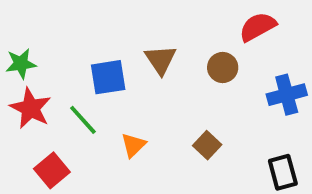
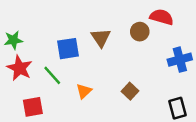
red semicircle: (258, 27) -> (162, 17), turned 45
brown circle: (223, 68) -> (140, 32), moved
red square: (52, 170) -> (33, 107), turned 30

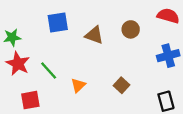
red semicircle: (162, 17) -> (168, 16), moved
brown triangle: (101, 38) -> (94, 35), turned -36
blue square: (68, 49) -> (58, 23), moved

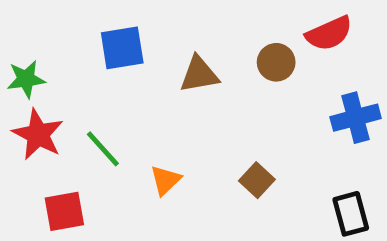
red semicircle: (168, 16) -> (329, 33), moved, turned 140
brown triangle: (94, 35) -> (199, 74), turned -30

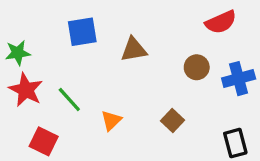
brown circle: (276, 62) -> (197, 67), moved
red square: (64, 211) -> (44, 141), turned 36

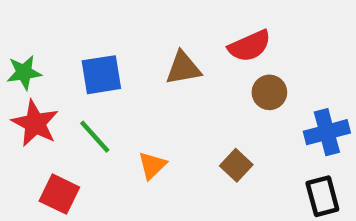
red semicircle: (221, 22) -> (250, 46), moved
blue square: (82, 32) -> (101, 75), moved
blue cross: (239, 79) -> (327, 132), moved

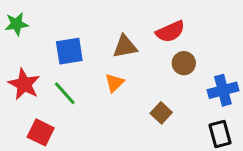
green star: (24, 72) -> (17, 24), moved
orange triangle: (152, 165) -> (114, 83), moved

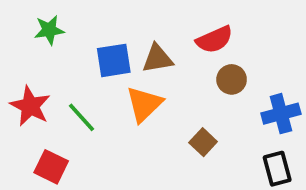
green star: (17, 24) -> (49, 30), moved
blue square: (69, 51) -> (114, 60), moved
orange triangle: (114, 83) -> (144, 104), size x1.5

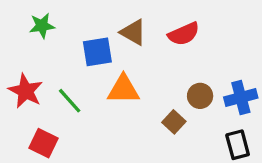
brown triangle: (157, 59) -> (133, 32), moved, turned 40
brown circle: (232, 79) -> (200, 96), moved
orange triangle: (144, 104) -> (123, 89), turned 44

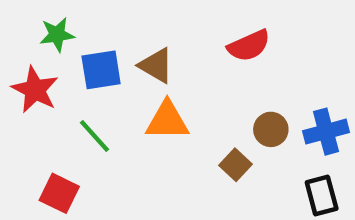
brown triangle: (133, 32) -> (156, 65), moved
blue square: (97, 52) -> (101, 70), moved
red star: (26, 91) -> (35, 90), moved

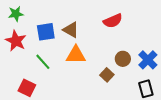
green star: (57, 35) -> (16, 14), moved
blue cross: (326, 132) -> (148, 60), turned -30

